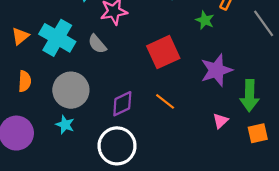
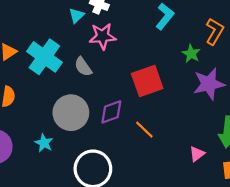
purple star: (216, 70) -> (209, 84), moved
gray circle: (71, 90) -> (71, 113), moved
purple diamond: (122, 104) -> (111, 112), moved

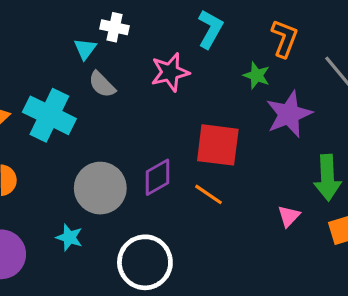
pink star: (102, 36) -> (170, 72), moved
gray semicircle: (83, 67) -> (102, 84), moved
red square: (147, 81) -> (218, 145), moved, turned 36

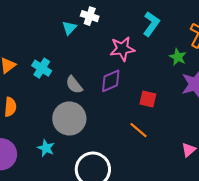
gray semicircle: (102, 84) -> (74, 85), moved
cyan cross: (49, 115) -> (42, 68), size x0.6
red square: (218, 145) -> (148, 99), size x0.6
purple diamond: (157, 177) -> (111, 81), moved

